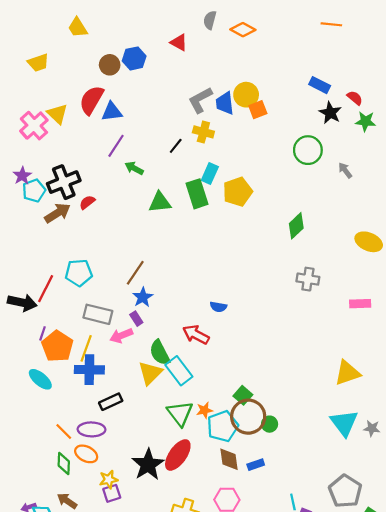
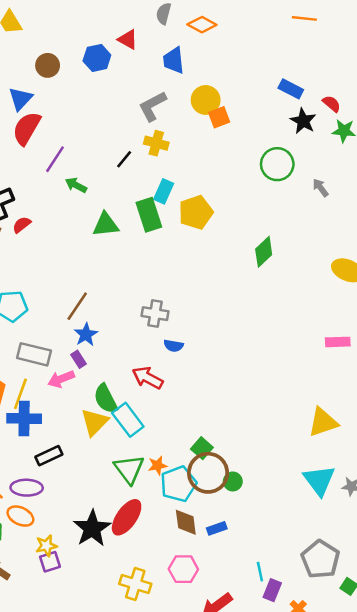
blue hexagon: (134, 58) -> (97, 58), moved
red semicircle: (91, 100) -> (27, 128), moved
blue trapezoid: (225, 103) -> (174, 60), moved
blue triangle: (112, 112) -> (20, 99), moved, turned -40
gray cross: (308, 279) -> (155, 314), moved

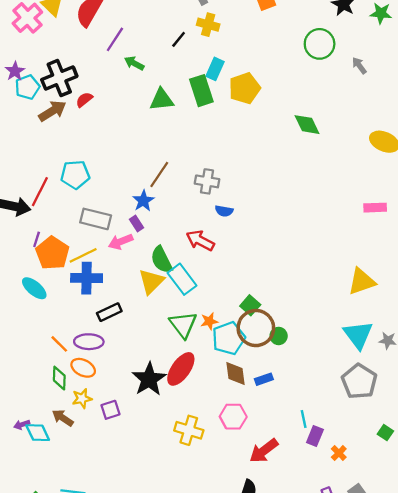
green diamond: (264, 252) -> (307, 125), turned -72
brown line: (77, 306) -> (159, 175), moved
yellow line: (20, 394) -> (83, 255), turned 44
yellow star: (46, 546) -> (82, 398), moved
gray pentagon: (320, 559) -> (359, 381), moved

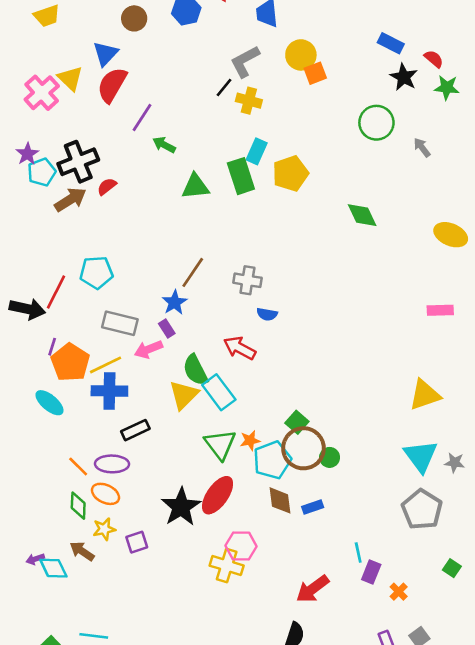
black line: (179, 39) -> (224, 88), moved
pink hexagon: (233, 417) -> (241, 546), moved

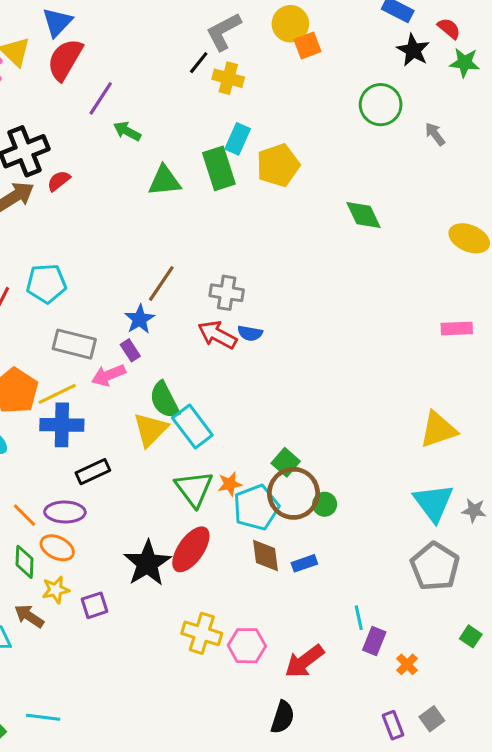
red arrow: (240, 348) -> (217, 335), moved
pink hexagon: (241, 546) -> (247, 646), moved

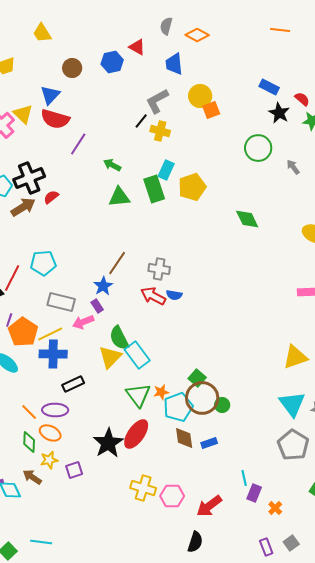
red semicircle: (65, 60) -> (55, 119), turned -104
green arrow: (127, 131) -> (112, 165), moved

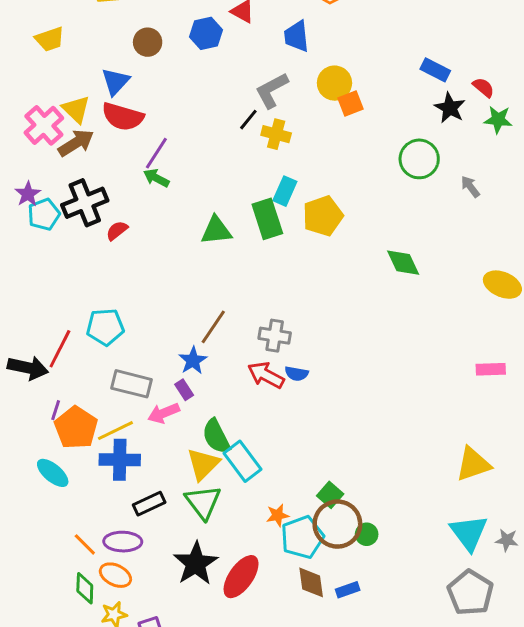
green arrow: (112, 165) -> (156, 178), moved
brown arrow: (23, 207) -> (76, 143), moved
green triangle: (138, 395) -> (203, 502), moved
black star: (108, 443) -> (196, 563), moved

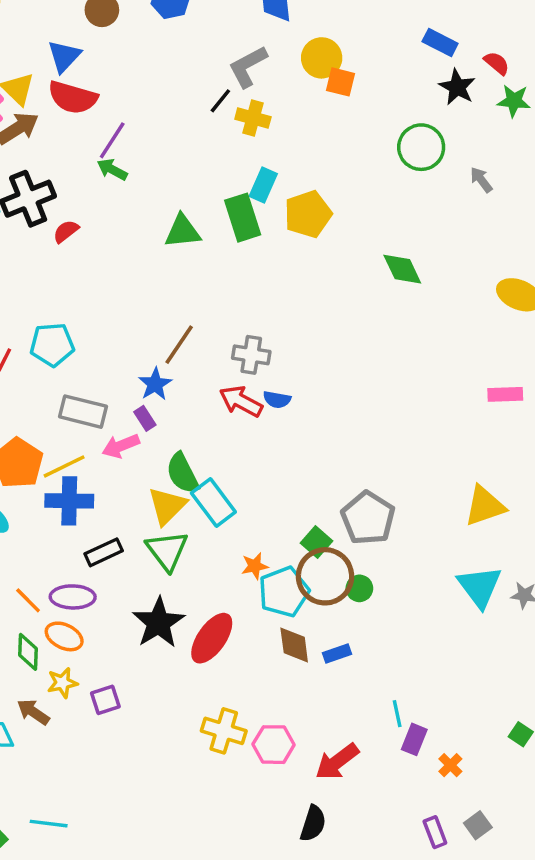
orange square: (351, 103) -> (340, 82), turned 35
gray pentagon: (470, 593) -> (368, 518), moved

